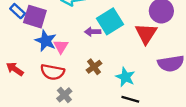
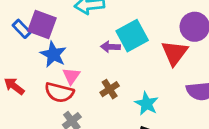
blue rectangle: (18, 11) -> (22, 29), moved
pink triangle: (61, 46) -> (71, 76), moved

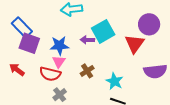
purple square: (42, 25) -> (29, 43), moved
blue rectangle: (22, 29) -> (22, 27), size x1.5
blue star: (53, 54) -> (59, 46), moved, turned -30

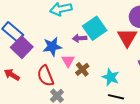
purple square: (29, 43) -> (22, 47), turned 30
pink triangle: (59, 62) -> (68, 61), moved
red semicircle: (50, 74) -> (45, 76), turned 60

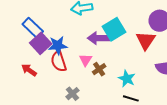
purple arrow: (80, 38) -> (98, 38), size x1.5
blue star: (52, 47) -> (58, 45), moved
red semicircle: (45, 76) -> (59, 61), moved

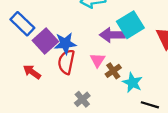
blue rectangle: (33, 28) -> (22, 24), moved
red semicircle: (59, 61) -> (66, 62), turned 30
cyan star: (127, 79) -> (132, 83), moved

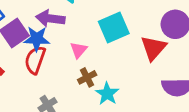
purple arrow: (112, 35) -> (50, 18), moved
pink triangle: (98, 60) -> (79, 50), moved

